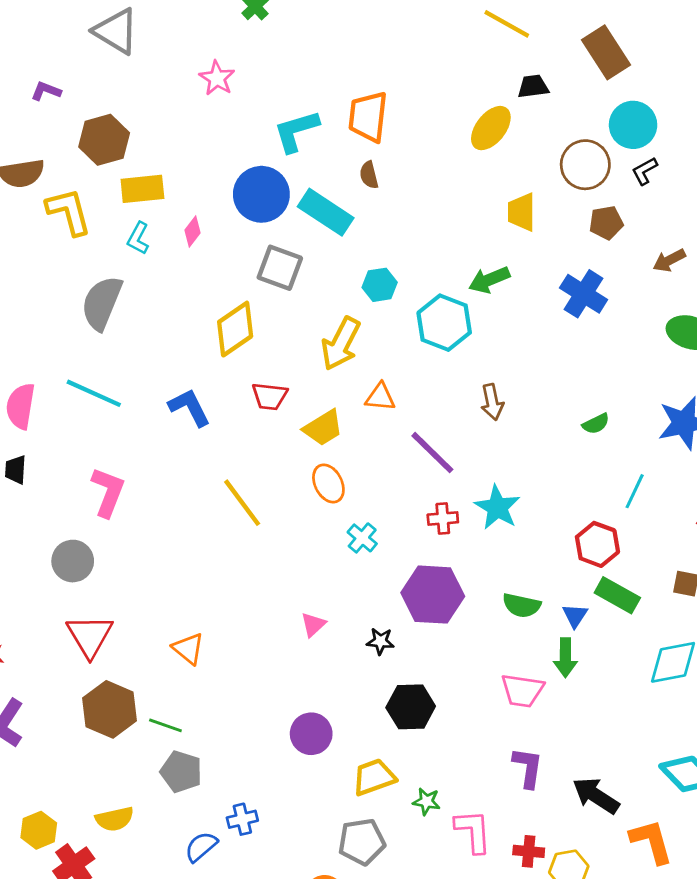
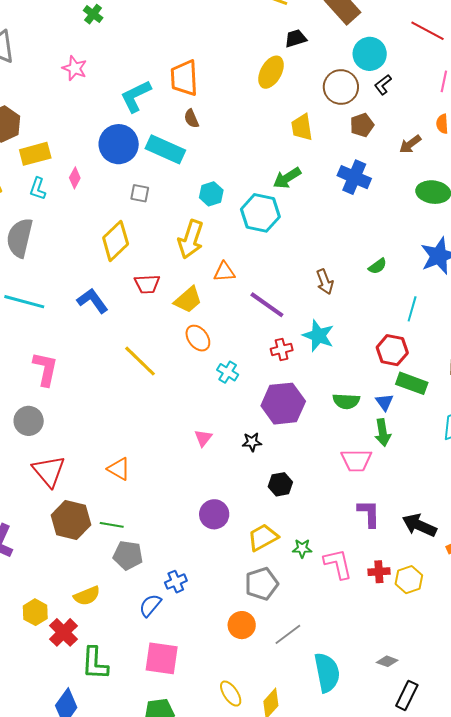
gray square: (280, 268) -> (140, 193), size x0.6
brown arrow: (492, 402) -> (325, 282), moved
black hexagon: (411, 707) -> (280, 484), size x0.7

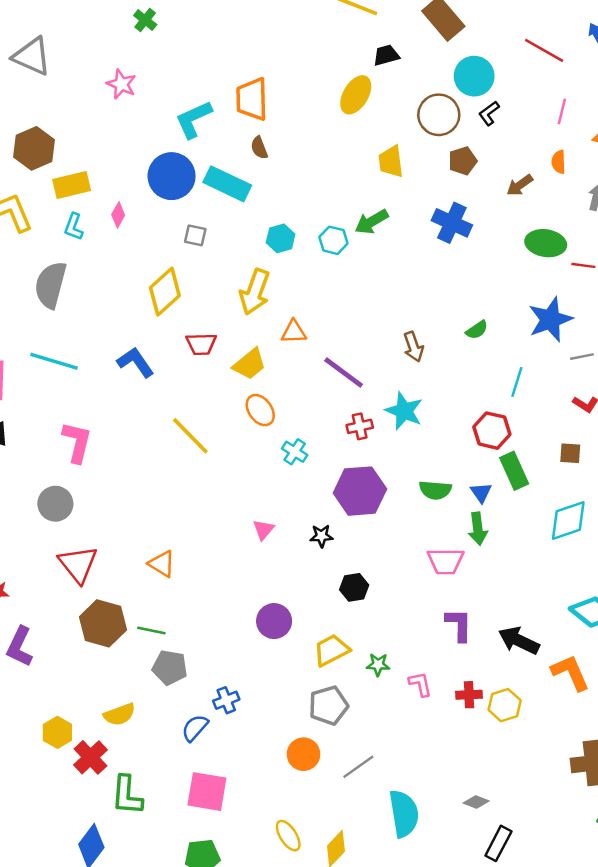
cyan hexagon: (260, 213) -> (333, 240), moved, size x0.6
green rectangle: (412, 383) -> (514, 471), turned 44
pink L-shape: (338, 564) -> (420, 684), size x0.7

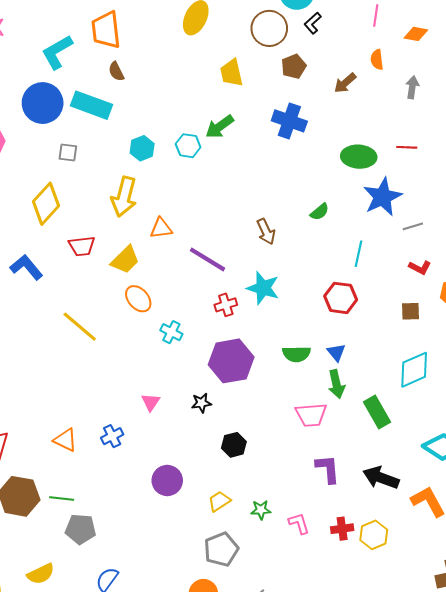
green ellipse: (546, 243) -> (359, 157), moved
green rectangle: (514, 471) -> (377, 412), moved
yellow trapezoid: (331, 650) -> (219, 501), size x0.7
blue cross: (226, 700) -> (112, 436), moved

